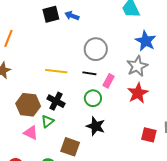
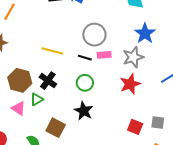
pink rectangle: (109, 81) -> (104, 55), moved, turned 48

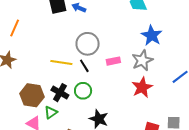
gray circle: (94, 35) -> (88, 44), moved
black line: (85, 58) -> (84, 66), moved, turned 48
green circle: (85, 83) -> (83, 91), moved

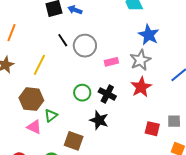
yellow line: (61, 63) -> (39, 65), moved, turned -70
black line: (84, 66) -> (63, 40), moved
black cross: (60, 93) -> (107, 94), moved

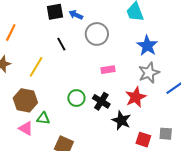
gray circle: (85, 46) -> (97, 34), moved
gray star: (140, 60) -> (149, 73), moved
green triangle: (51, 116) -> (43, 118), turned 40
black star: (99, 120) -> (121, 120), moved

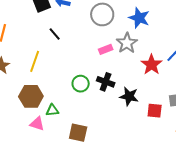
gray circle: (97, 34) -> (102, 14), moved
gray star: (149, 73) -> (127, 43), moved
red star: (136, 97) -> (151, 65), moved

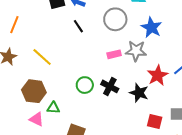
black line: (55, 34) -> (78, 26), moved
gray star: (127, 43) -> (136, 51), turned 30
yellow line: (35, 61) -> (42, 57), turned -75
black star: (129, 96) -> (139, 93), moved

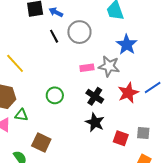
gray circle: (115, 19) -> (79, 32), moved
black cross: (110, 86) -> (95, 96), moved
black star: (139, 93) -> (95, 122), moved

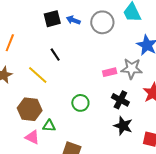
gray circle: (79, 32) -> (102, 22), moved
black line: (54, 36) -> (55, 55), moved

